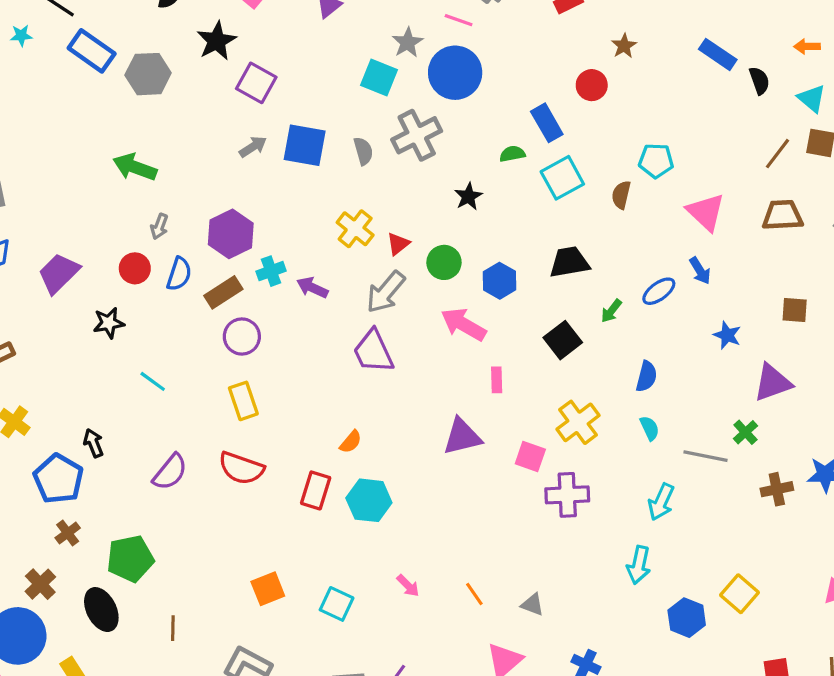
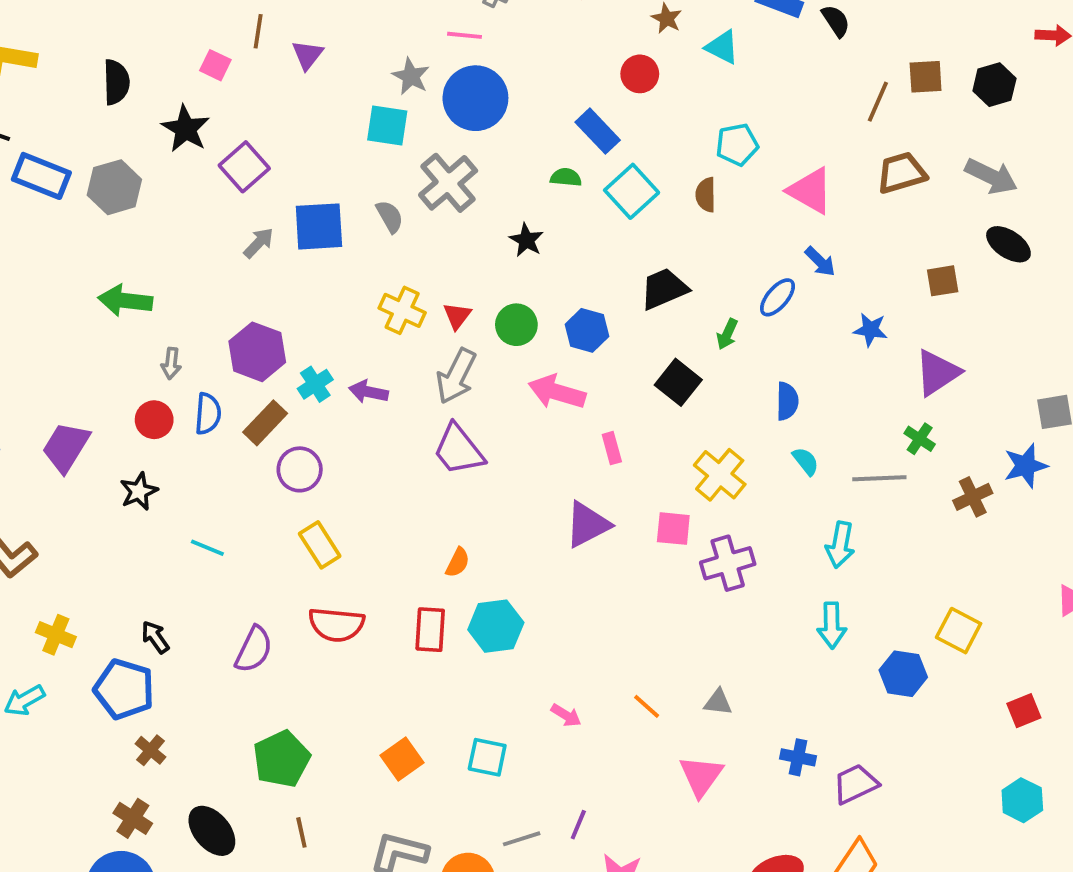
purple square: (256, 83) -> (244, 167), turned 33
cyan triangle: (812, 98) -> (722, 47), moved
green semicircle: (512, 154) -> (566, 177), turned 30
green pentagon: (130, 559) -> (282, 759), moved

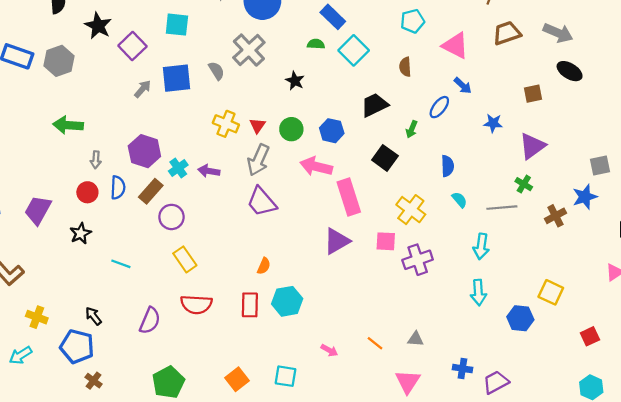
cyan square: (387, 126) -> (177, 25), moved
brown semicircle: (706, 195) -> (405, 67), moved
pink rectangle: (612, 448) -> (349, 197), size x2.0

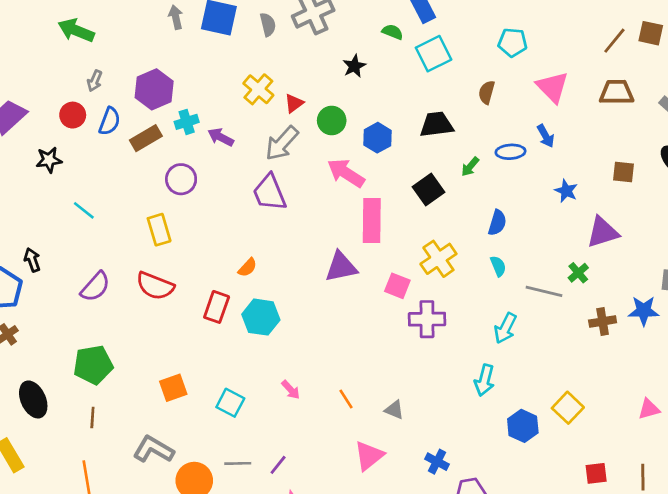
gray arrow: (143, 89) -> (176, 17), turned -72
blue ellipse: (439, 107) -> (511, 152), turned 30
purple circle: (171, 217) -> (181, 179), moved

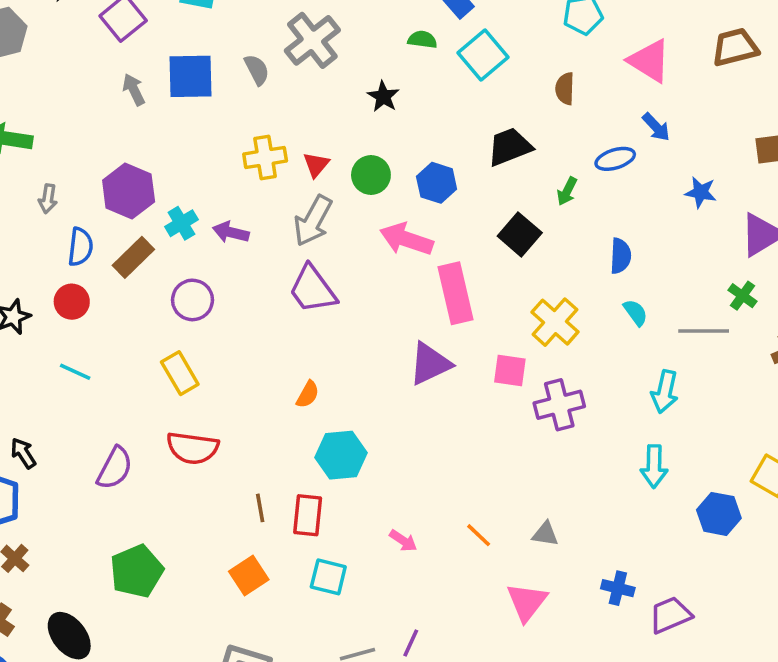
yellow cross: (258, 89) -> (265, 158), turned -36
red circle: (73, 115) -> (72, 302), moved
red rectangle: (217, 307) -> (308, 515), moved
brown line: (92, 418) -> (260, 508), moved

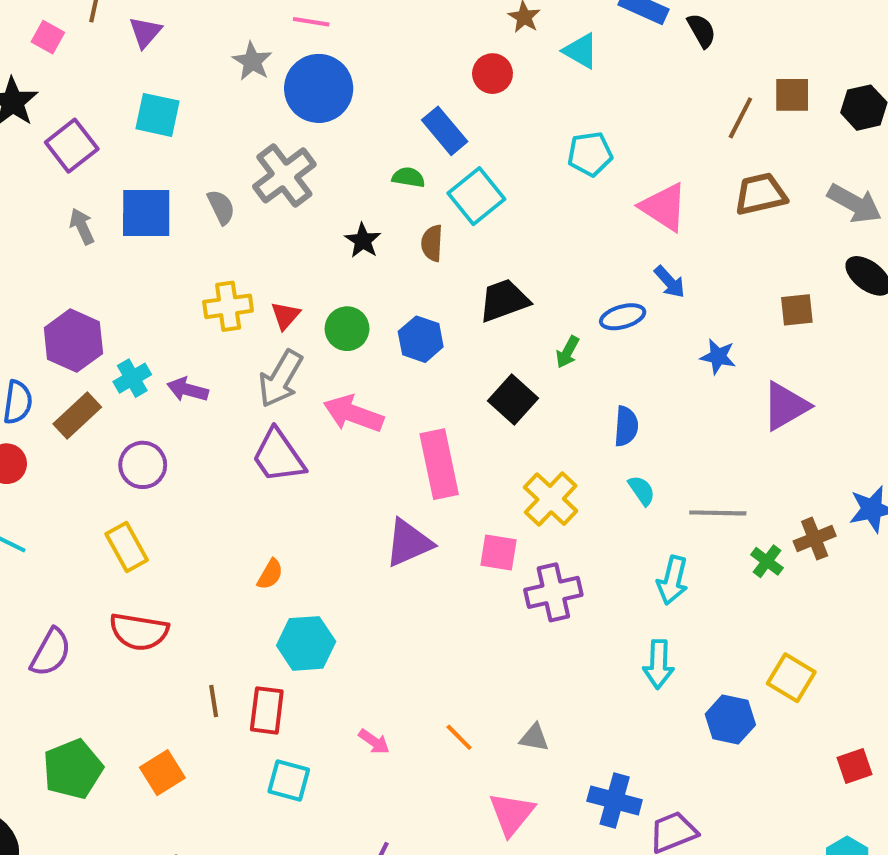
brown semicircle: (565, 89) -> (432, 243), moved
pink arrow: (406, 239) -> (353, 414), moved
green cross: (743, 296) -> (767, 561), moved
orange square: (249, 576) -> (162, 773), moved
blue cross: (618, 588) -> (615, 800), size x1.4

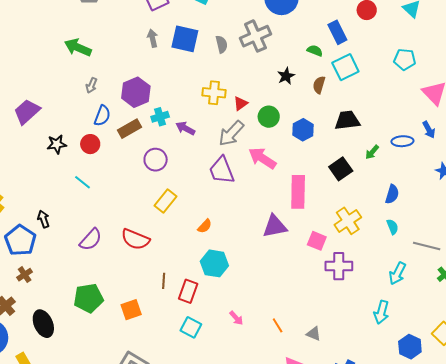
yellow rectangle: (127, 547) -> (165, 201), moved, turned 55

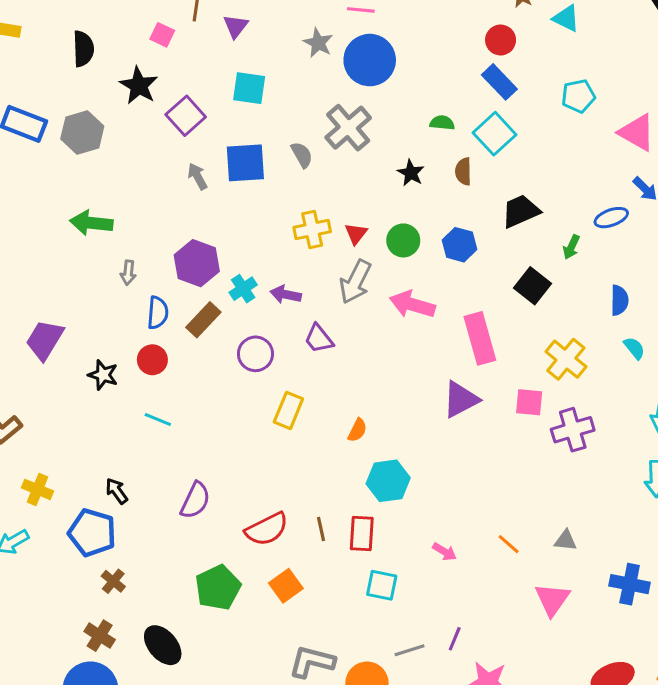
blue rectangle: (337, 32) -> (499, 82), moved
black star: (57, 144) -> (103, 375), turned -30
purple trapezoid: (222, 170) -> (319, 339), moved, size x0.7
red semicircle: (135, 239) -> (267, 529), moved, turned -32

